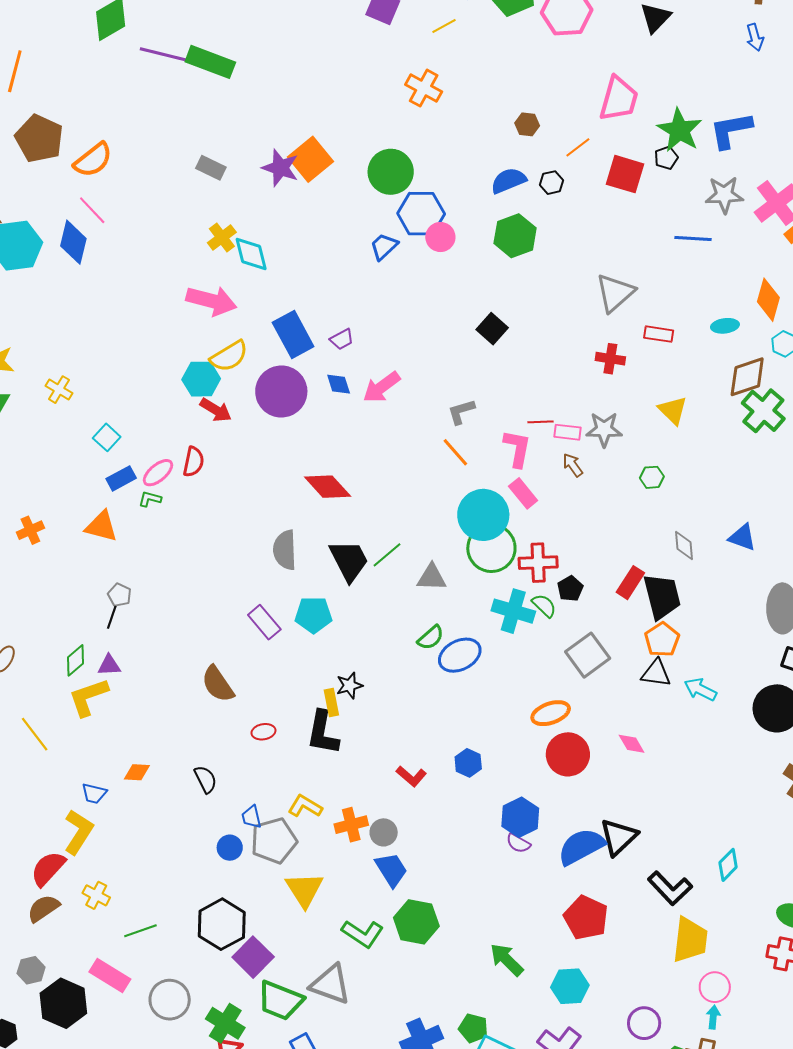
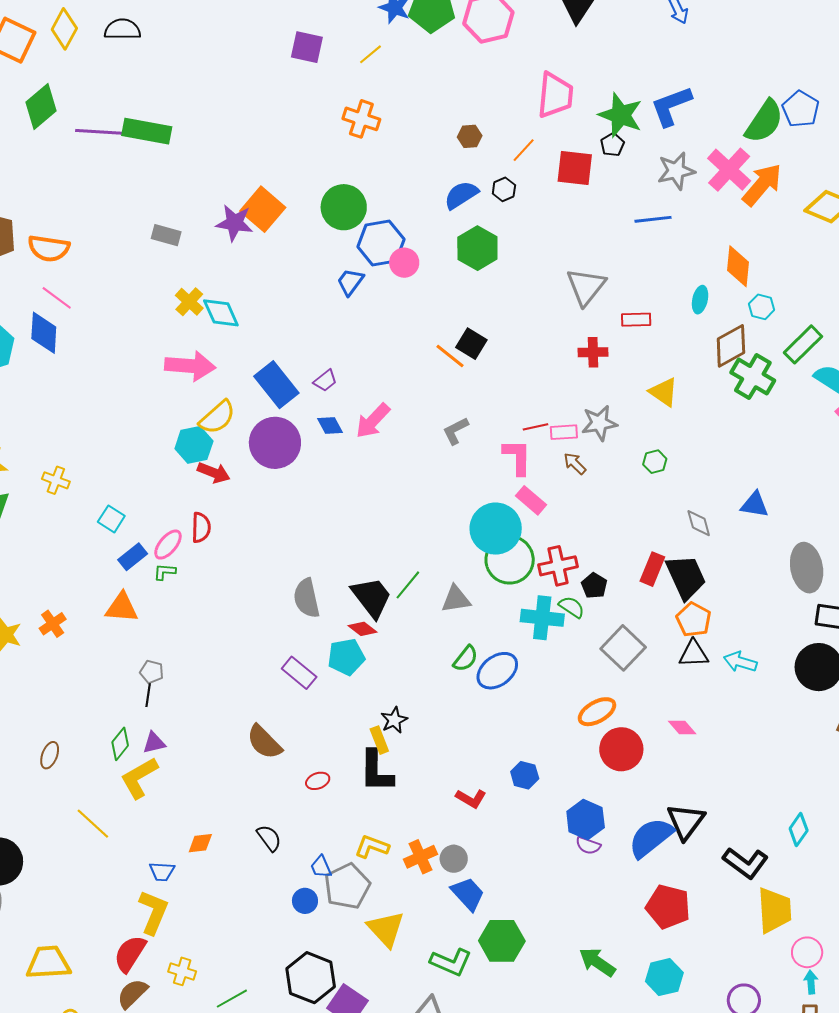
orange semicircle: (93, 160) -> (49, 248), turned 57
cyan ellipse: (725, 326) -> (700, 300), turned -60
orange line: (455, 452) -> (450, 356), moved
red diamond: (328, 487) -> (362, 629), moved, size x0.6

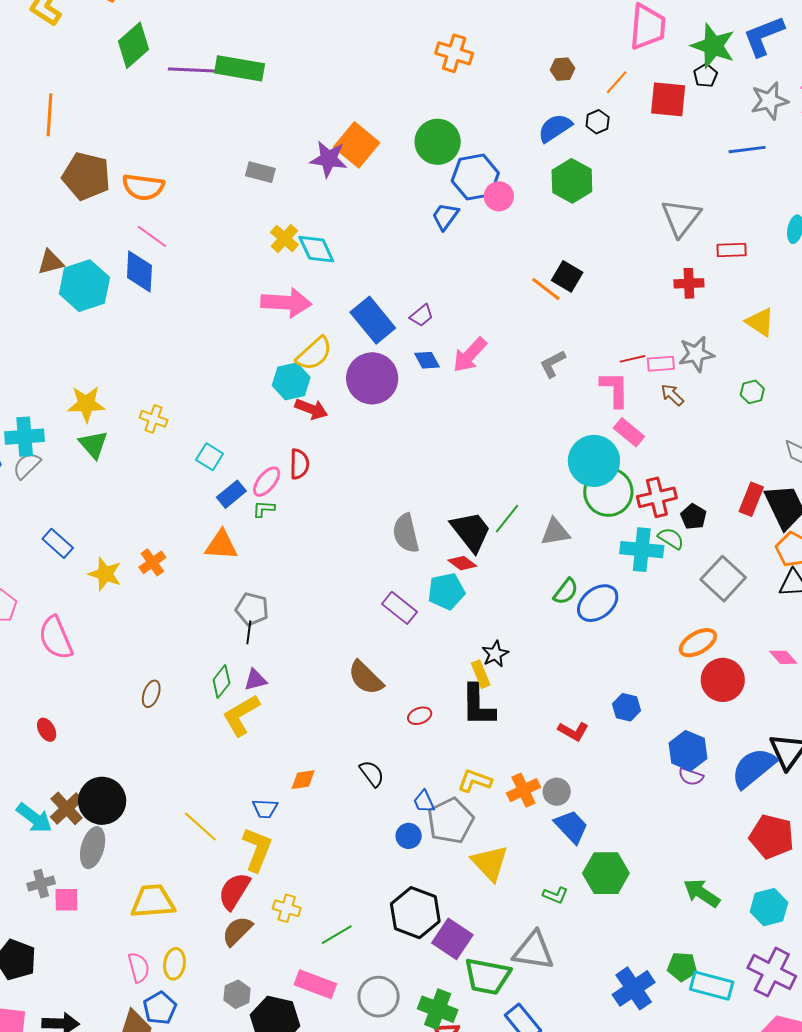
gray pentagon: (152, 672) -> (252, 609), size x1.4
yellow line: (93, 824) -> (200, 826), moved
green L-shape: (451, 962) -> (555, 895), size x0.6

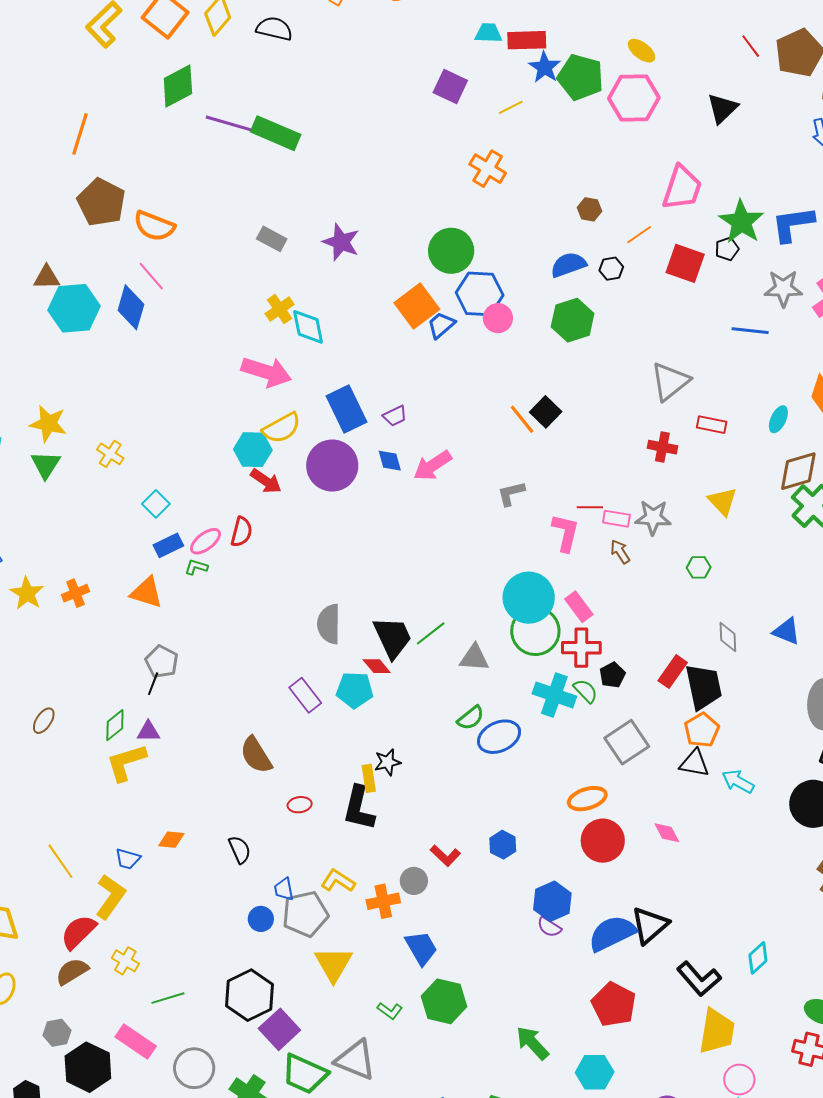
orange square: (357, 145) -> (417, 306), moved
pink rectangle: (629, 432) -> (579, 607), moved
gray circle: (557, 792) -> (414, 881), moved

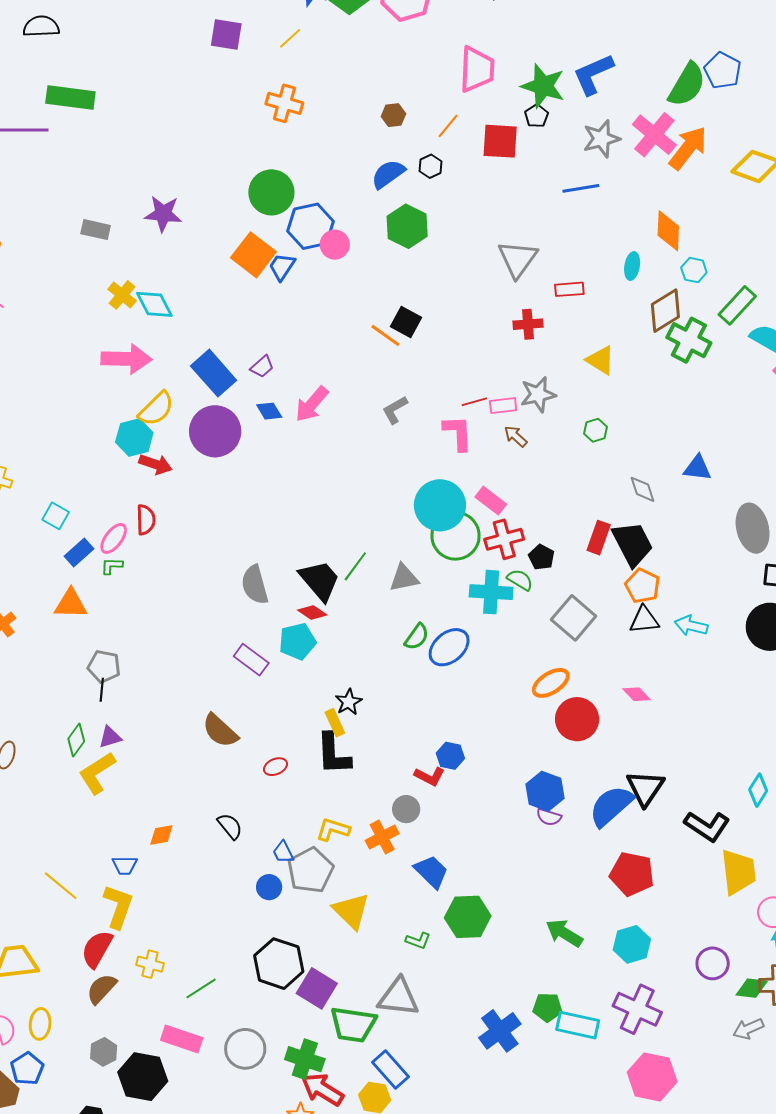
green rectangle: (276, 133) -> (70, 98), moved
blue hexagon: (503, 845) -> (450, 756), moved

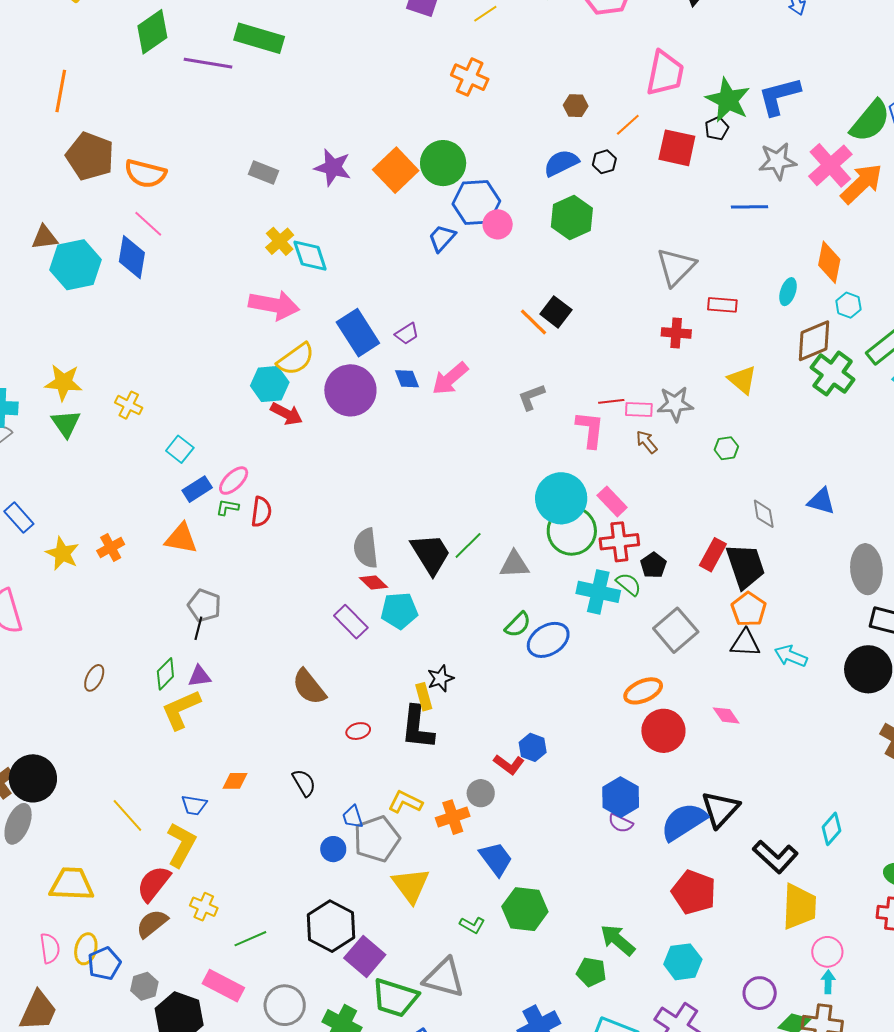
orange square: (253, 255) -> (396, 170), moved
red semicircle: (146, 520) -> (261, 512), moved
red diamond: (312, 612) -> (373, 583), moved
green pentagon: (547, 1007) -> (591, 972), moved
blue pentagon: (27, 1069) -> (104, 964), moved

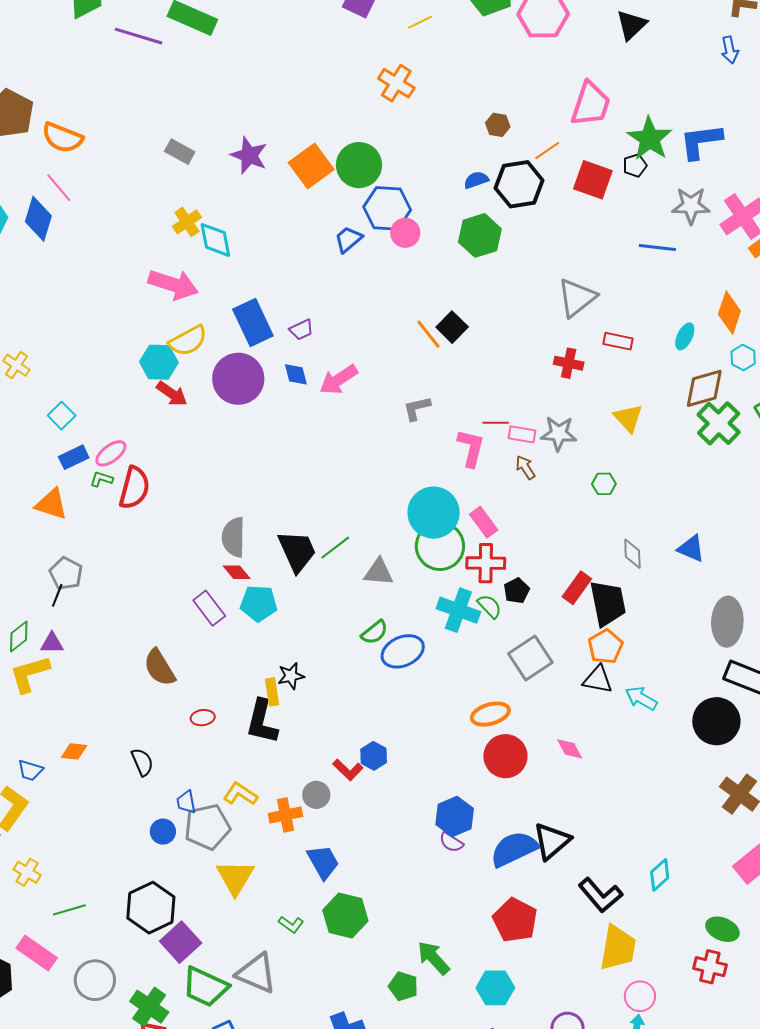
black hexagon: (604, 162) -> (519, 184), size x2.0
blue semicircle: (561, 163) -> (476, 180), size x0.7
red semicircle: (261, 512) -> (134, 488), size x1.4

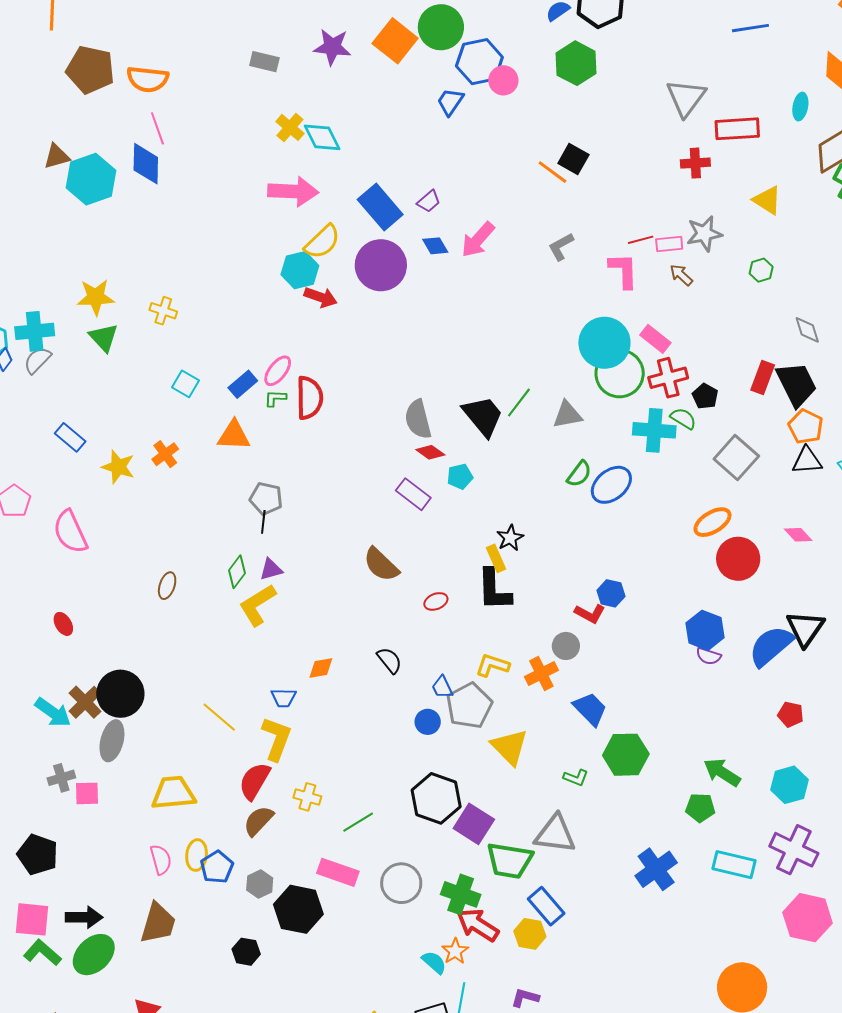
pink line: (59, 188) -> (157, 128), turned 36
red rectangle: (618, 341) -> (737, 129), size x1.5
cyan square: (62, 416) -> (185, 384), moved
cyan pentagon: (259, 603) -> (460, 477), size x0.7
red pentagon: (515, 920) -> (791, 714), size x0.6

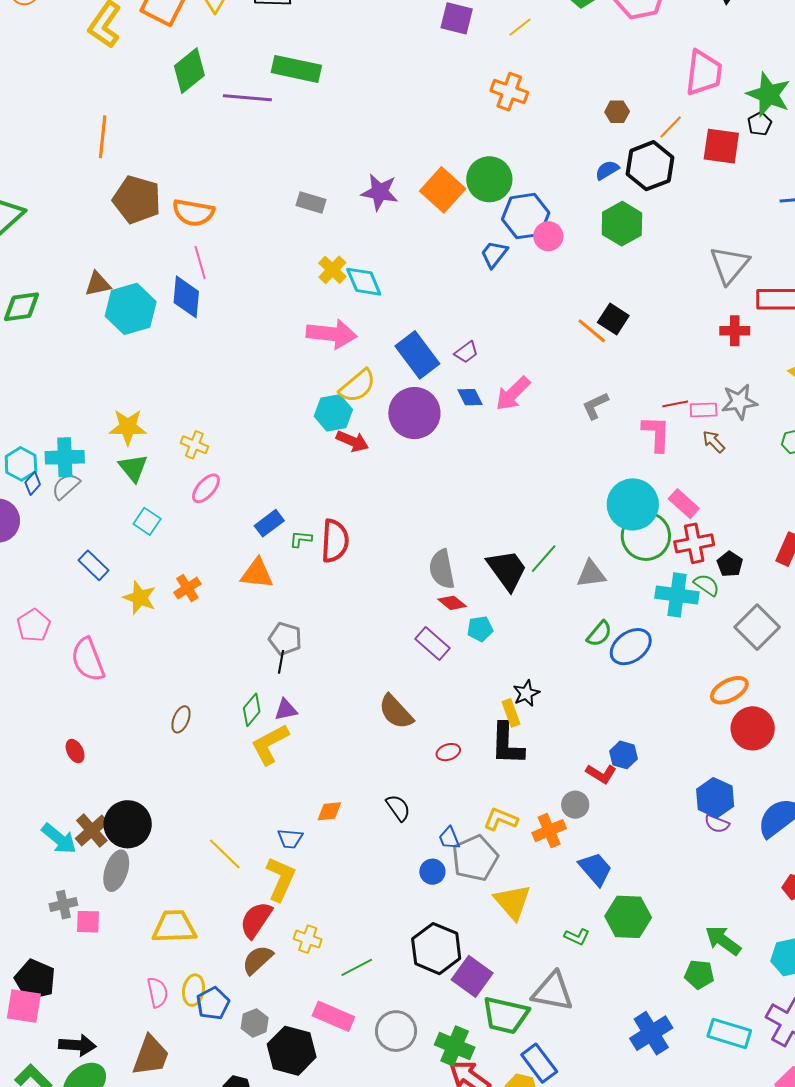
pink ellipse: (278, 371) -> (206, 488), moved
cyan square: (185, 384) -> (147, 521), moved
pink square: (32, 919) -> (24, 1006), moved

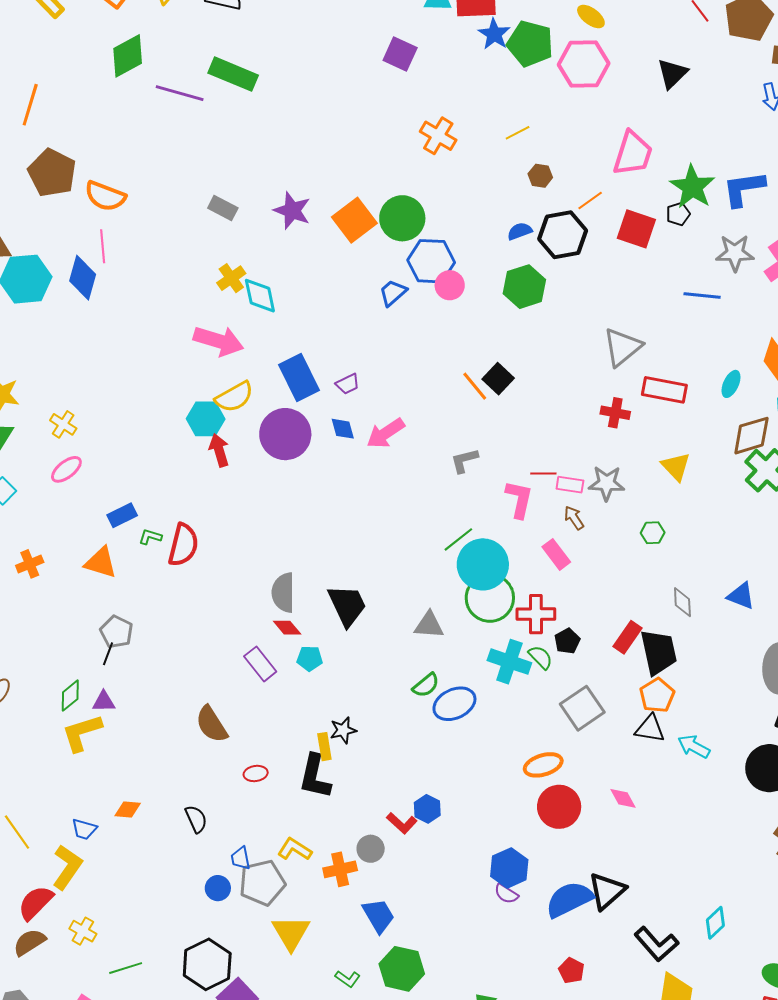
yellow line: (520, 27) -> (518, 133), moved
red arrow: (352, 441) -> (219, 450), turned -140
pink rectangle: (684, 504) -> (556, 554), moved
green line: (544, 559) -> (458, 539), moved

